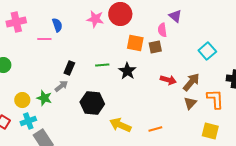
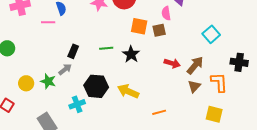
cyan cross: (28, 121) -> (77, 104), moved
yellow arrow: (120, 125) -> (128, 91), moved

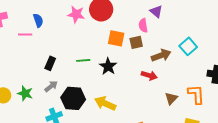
brown arrow: (195, 65) -> (161, 55), moved, turned 30
gray arrow: (65, 69) -> (51, 86), moved

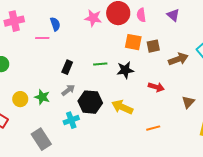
pink semicircle: (143, 25) -> (141, 15), moved
black star: (108, 66) -> (125, 70), turned 30
red arrow: (149, 75) -> (156, 87), moved

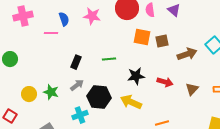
purple triangle: (173, 15) -> (174, 10), moved
pink star: (93, 18) -> (92, 16), moved
black star: (125, 70) -> (136, 76), moved
brown triangle: (188, 102) -> (192, 89), moved

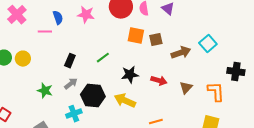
pink cross: (23, 16) -> (17, 15), turned -30
green line: (109, 59) -> (103, 58), turned -32
yellow circle: (29, 94) -> (23, 59), moved

